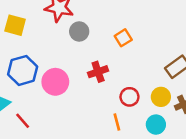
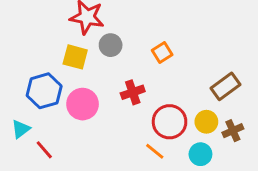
yellow square: (15, 25) -> (75, 57), moved
red circle: (129, 97) -> (170, 122), size x1.5
orange line: (117, 122) -> (155, 151), turned -36

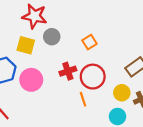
red circle: (170, 122) -> (93, 77), moved
orange line: (155, 151) -> (83, 99), moved, turned 32

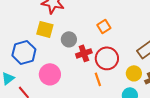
gray circle: (52, 37) -> (69, 39), moved
pink circle: (31, 80) -> (50, 74), moved

